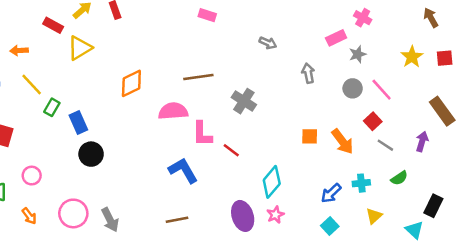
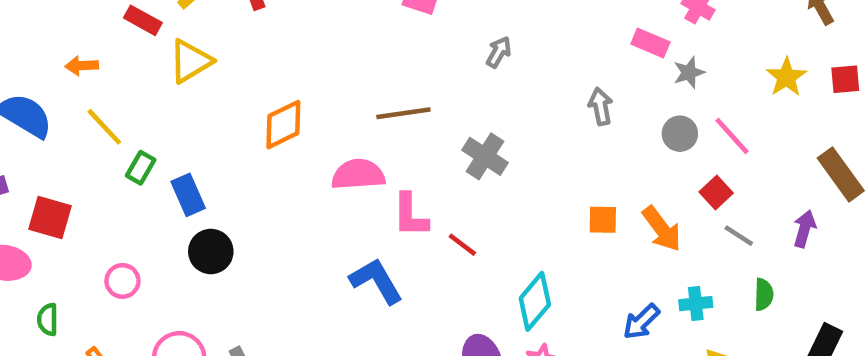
pink rectangle: (336, 38) -> (650, 43), turned 48
gray arrow: (268, 43) -> (499, 52), moved, turned -84
pink circle: (32, 176) -> (122, 281), moved
green semicircle: (399, 178) -> (764, 295), turned -54

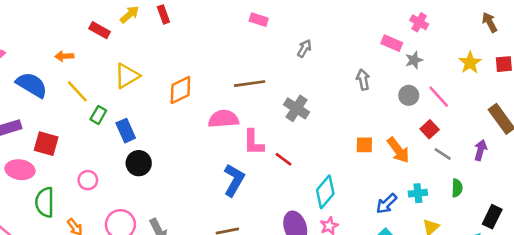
yellow triangle: (190, 61) -> (127, 76), moved
blue L-shape: (376, 281) -> (234, 180), turned 60
green semicircle: (48, 319) -> (45, 202), size x1.6

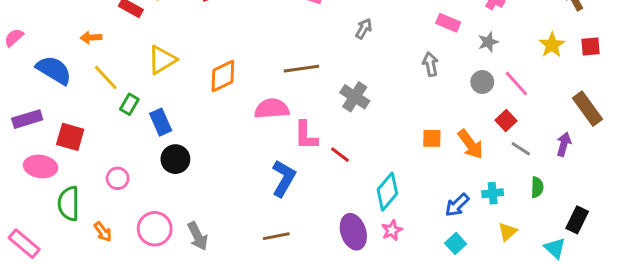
pink rectangle: (392, 43) -> (448, 23), moved

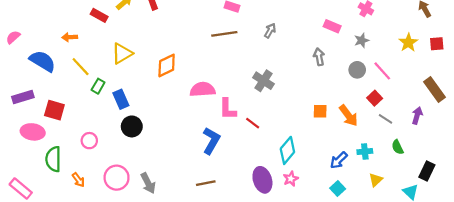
brown line: (301, 69) -> (224, 34), moved
green semicircle: (537, 187) -> (397, 147), turned 152

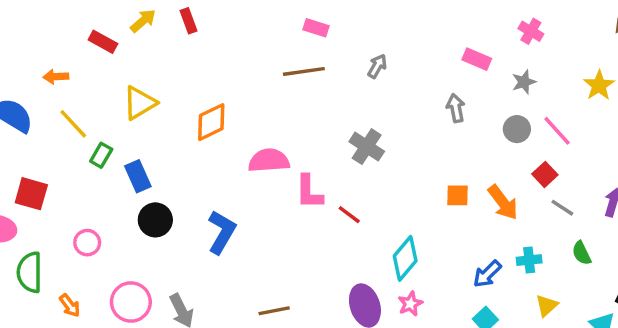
blue L-shape: (211, 141) -> (222, 232), moved

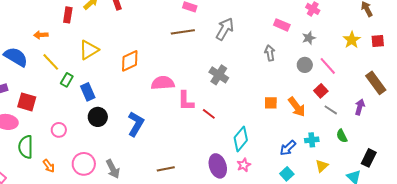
red rectangle: (103, 42) -> (68, 15), turned 70
gray arrow: (377, 66) -> (225, 29), size x1.6

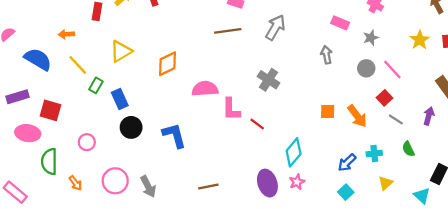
blue L-shape: (136, 124) -> (174, 135), turned -45

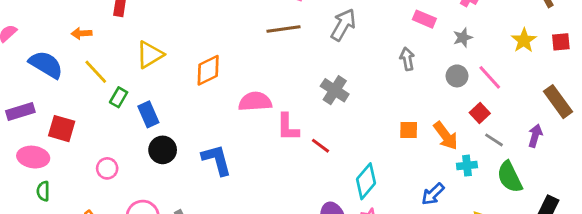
green semicircle: (408, 149) -> (510, 177), size x1.6
cyan cross: (374, 154) -> (467, 166), moved
green semicircle: (49, 161) -> (43, 191), moved, size x0.6

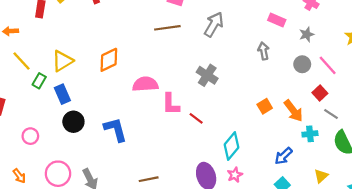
yellow triangle: (150, 55) -> (62, 61), moved
orange square: (409, 130) -> (265, 106), turned -32

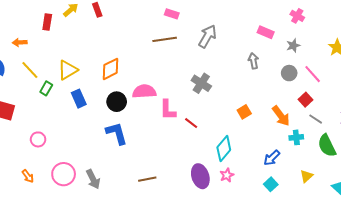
blue rectangle: (62, 94) -> (79, 99), moved
orange square: (265, 106) -> (244, 112), moved
black circle: (73, 122) -> (117, 102), moved

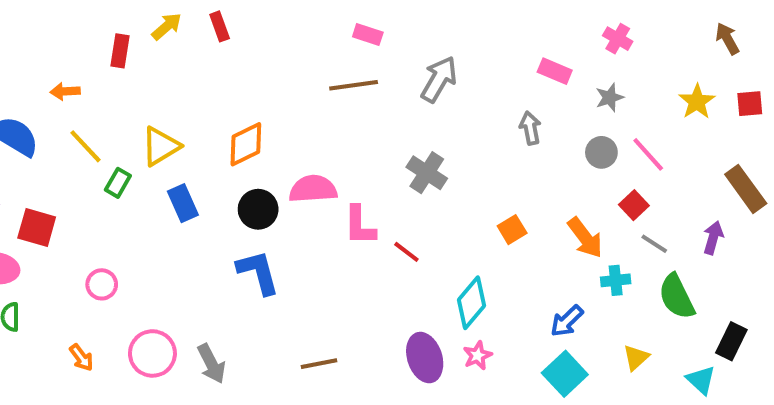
cyan square: (271, 184) -> (565, 374), size x1.5

